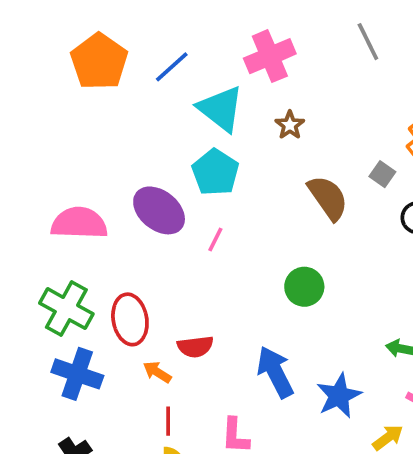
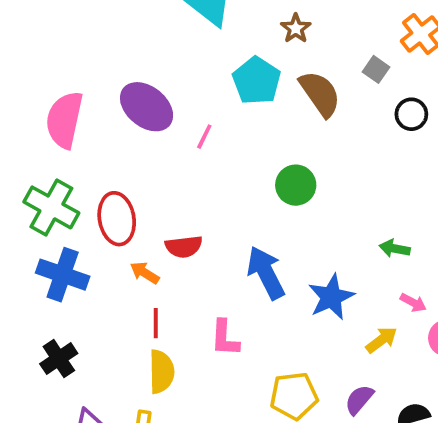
brown star: (290, 125) -> (296, 28), moved
cyan pentagon: (215, 172) -> (257, 81), moved
pink semicircle: (79, 223) -> (64, 120), turned -80

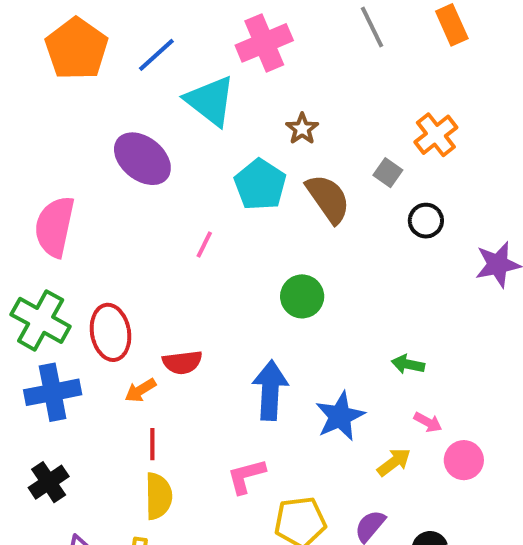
purple ellipse: (147, 107) -> (142, 159), moved
orange arrow: (145, 273) -> (140, 390), turned -64
blue arrow: (266, 273) -> (270, 390), turned 30
blue cross: (63, 275) -> (53, 392), turned -30
pink L-shape: (225, 338) -> (246, 476), moved, turned 72

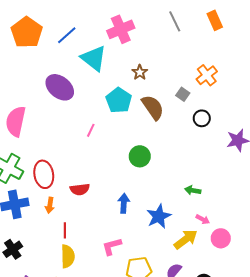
orange arrow: (140, 390) -> (50, 205), moved, turned -49
blue arrow: (270, 390) -> (124, 203), size x0.7
yellow arrow: (394, 462) -> (186, 239), size x1.4

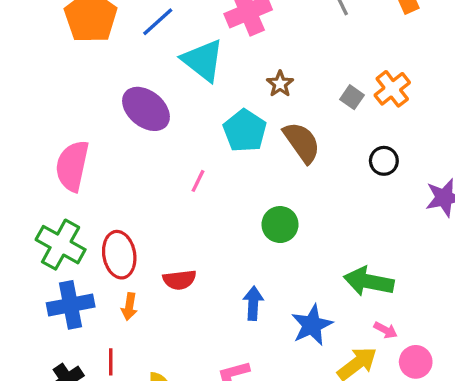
gray square: (183, 94) -> (352, 97), moved
green arrow: (193, 190) -> (369, 281), size x1.8
red line: (65, 230) -> (111, 362), moved

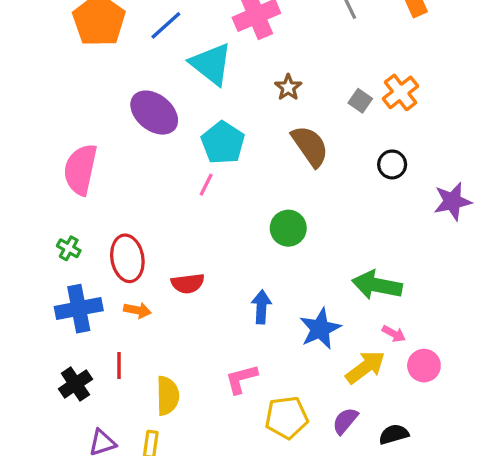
cyan pentagon: (245, 131) -> (223, 143), moved
green cross: (61, 245) -> (69, 248), size x0.5
orange arrow: (129, 307) -> (137, 310), turned -88

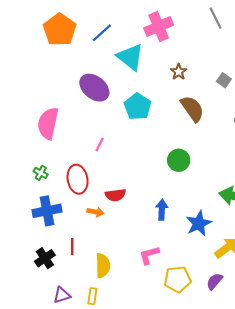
pink line: (206, 185) -> (100, 144), moved
orange arrow: (137, 310) -> (95, 212), moved

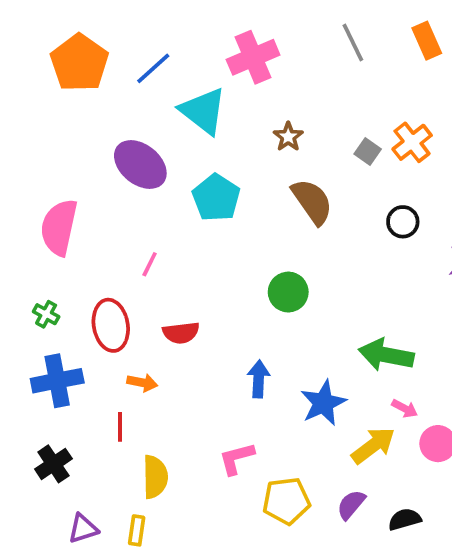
red semicircle: (115, 195) -> (181, 333), moved
red line: (72, 247) -> (120, 427), moved

